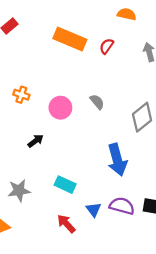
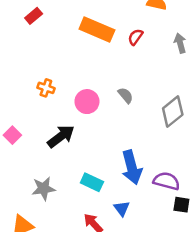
black arrow: (36, 141) -> (61, 136), size x1.6
blue arrow: (117, 160) -> (132, 167), moved
purple semicircle: (122, 206) -> (166, 181), moved

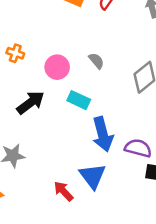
cyan rectangle: (92, 182) -> (79, 100), moved
blue triangle: (122, 208) -> (93, 176), size x1.6

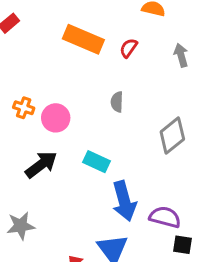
gray semicircle: (96, 61) -> (117, 102), moved, turned -138
pink circle: (57, 67) -> (56, 118), moved

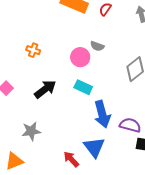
gray semicircle: (117, 102) -> (97, 46), turned -72
pink circle: (56, 118) -> (80, 57), moved

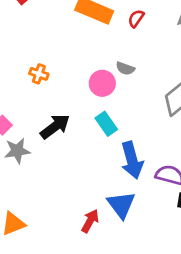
cyan rectangle: (83, 87) -> (106, 124), turned 30
gray star: (31, 131) -> (17, 151), moved
red arrow: (71, 159) -> (90, 221), turned 72

